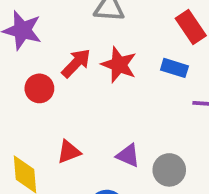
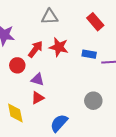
blue rectangle: (174, 68) -> (89, 54), moved
purple triangle: (128, 155) -> (38, 80), moved

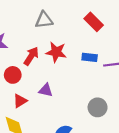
purple triangle: (38, 80) -> (46, 90), moved
red triangle: (38, 98) -> (20, 101), moved

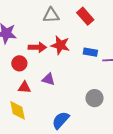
red rectangle: (94, 22) -> (85, 16), moved
red arrow: (31, 56) -> (37, 47), turned 54
red triangle: (20, 101) -> (24, 87), turned 32

